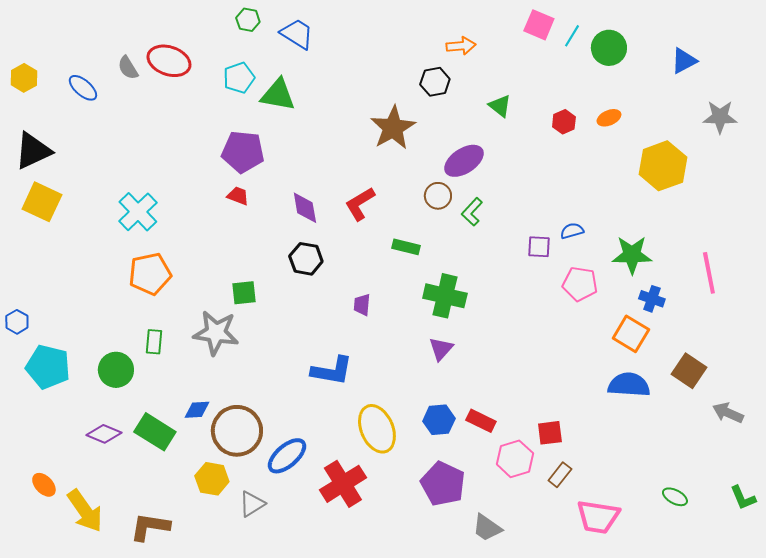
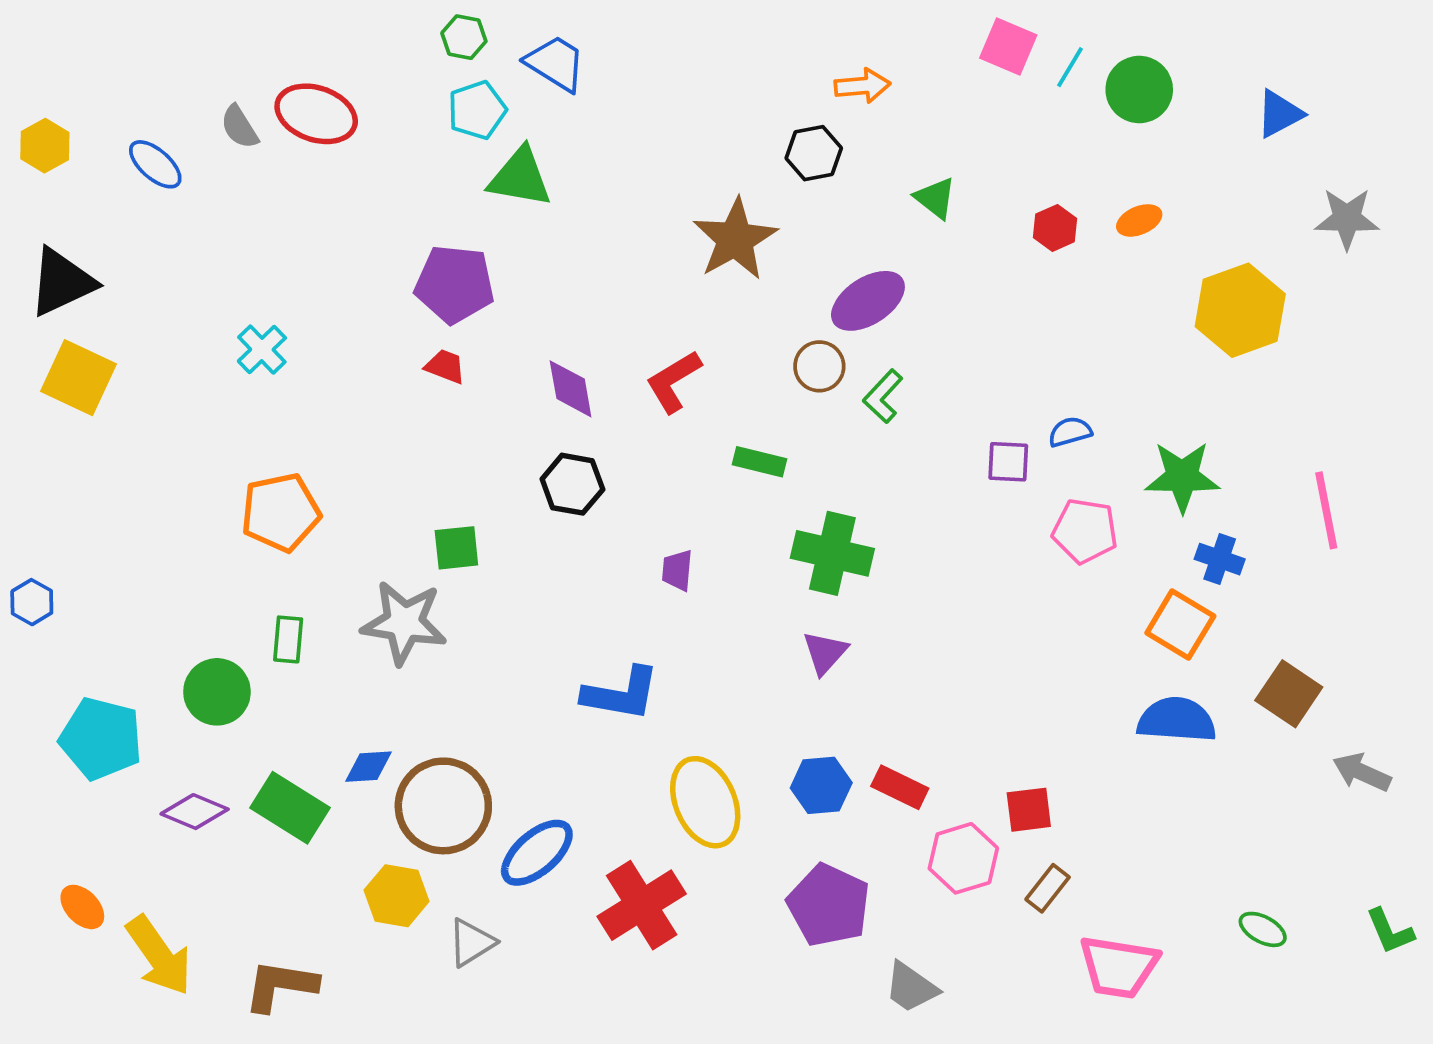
cyan pentagon: (239, 78) -> (477, 110), moved
cyan cross: (138, 212) -> (262, 350), moved, size x0.7
cyan pentagon: (48, 367) -> (101, 739), moved

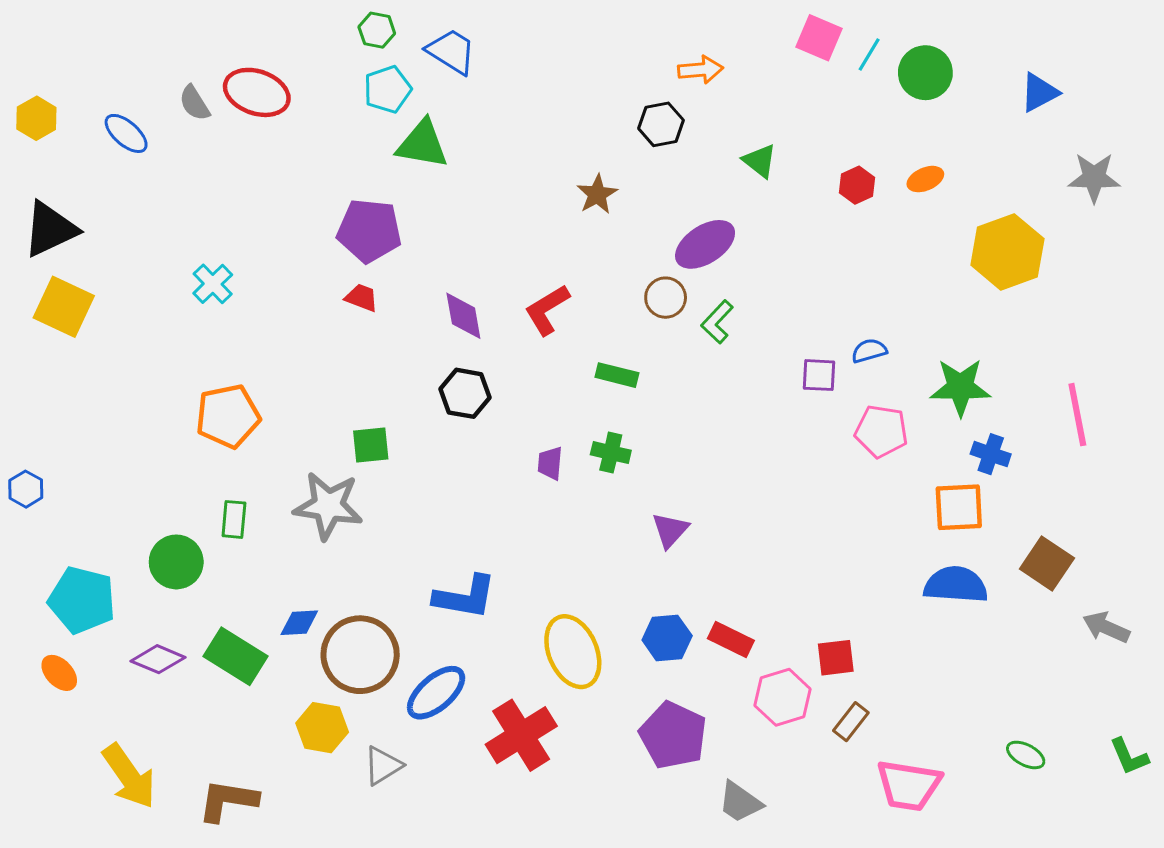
brown star: (735, 239) -> (597, 194), size x0.6
green cross: (832, 553) -> (611, 453), moved, size x0.6
orange square: (1180, 625) -> (959, 507), turned -34
blue L-shape: (621, 694) -> (465, 597), moved
orange ellipse: (82, 907) -> (59, 673), moved

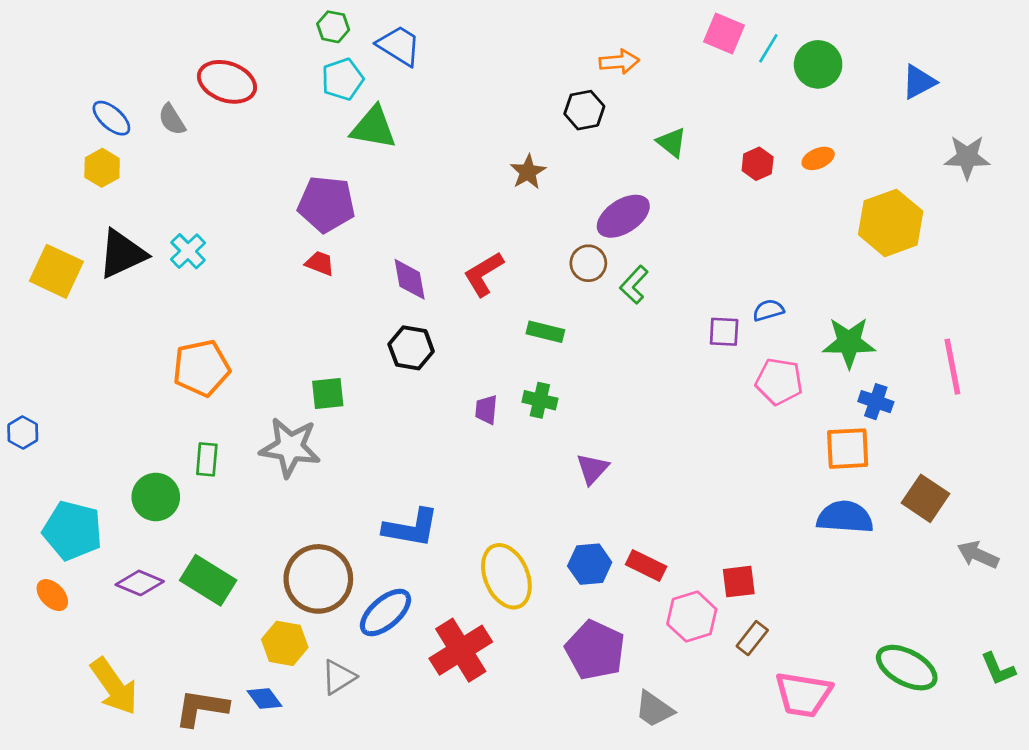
gray semicircle: (194, 103) -> (172, 119), moved
yellow hexagon: (36, 118) -> (102, 168), moved
black triangle: (50, 229) -> (122, 254), moved
blue diamond: (299, 623) -> (265, 698), moved, turned 57
green ellipse: (1026, 755) -> (907, 668), size x1.8

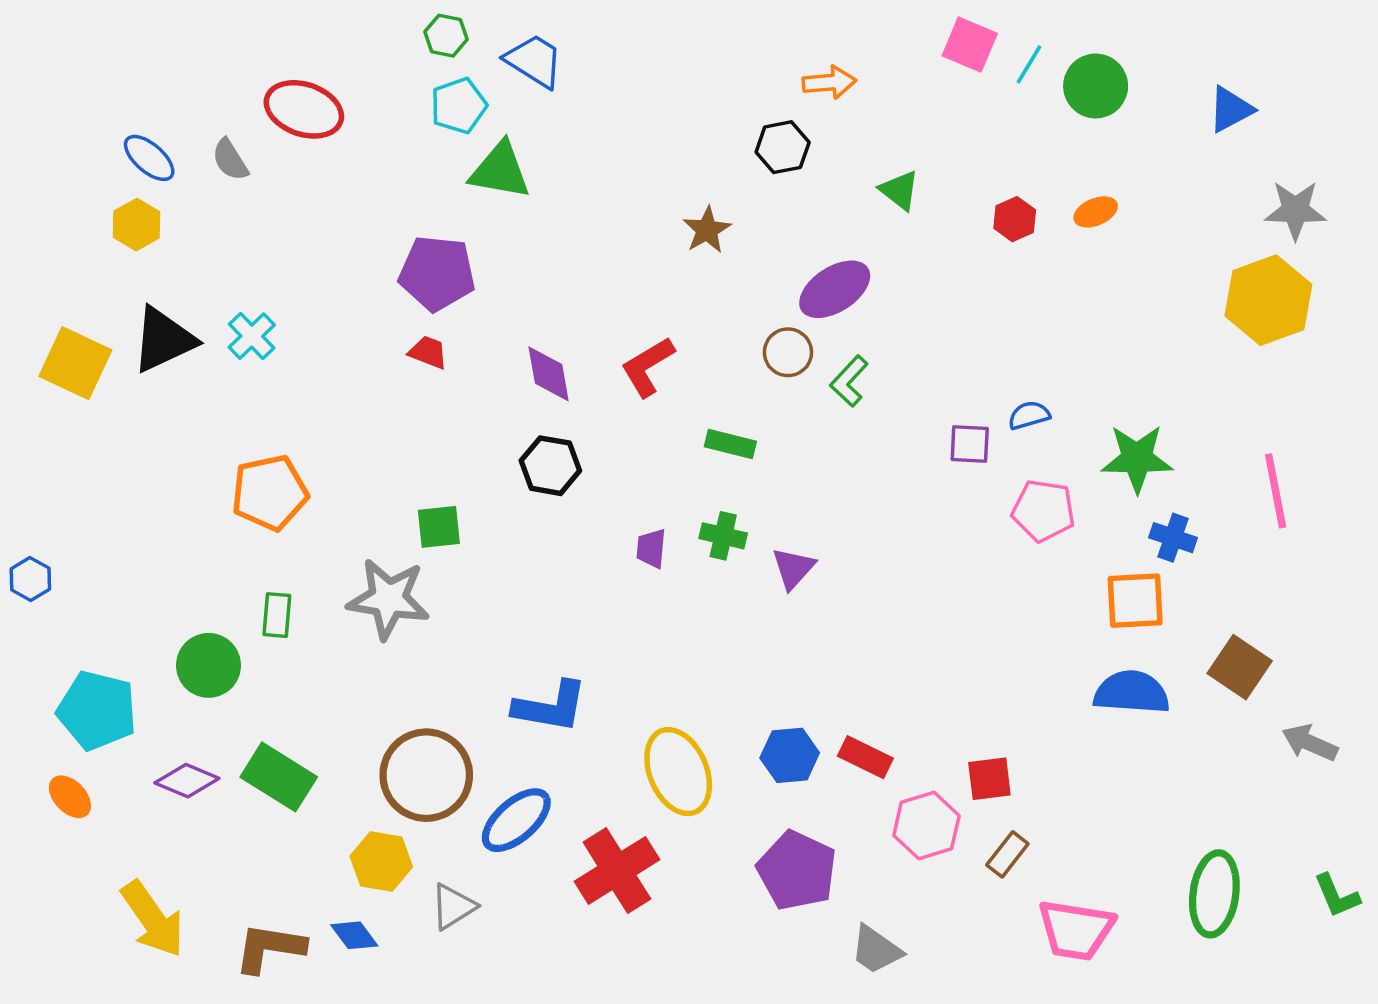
yellow hexagon: (891, 223) -> (1268, 300), moved
purple triangle: (592, 469) -> (793, 568), moved
green ellipse: (907, 668) -> (1214, 894), turned 70

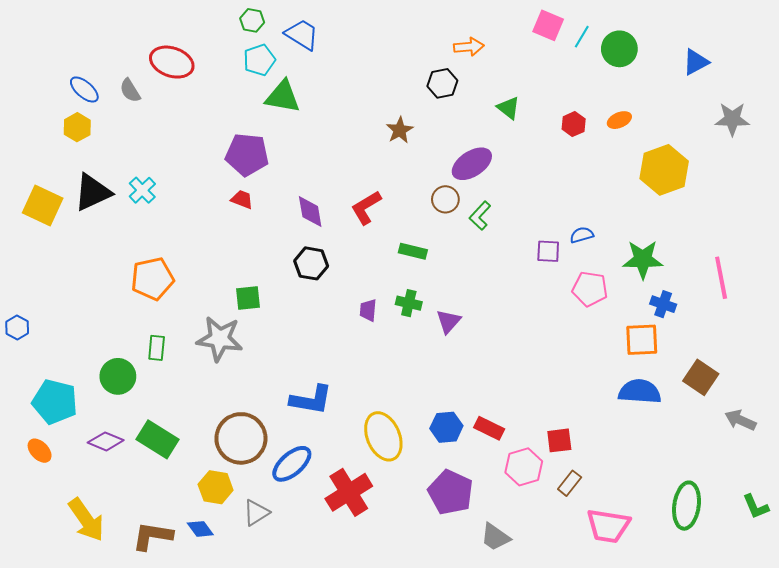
yellow hexagon: (1268, 300) -> (664, 170), moved

